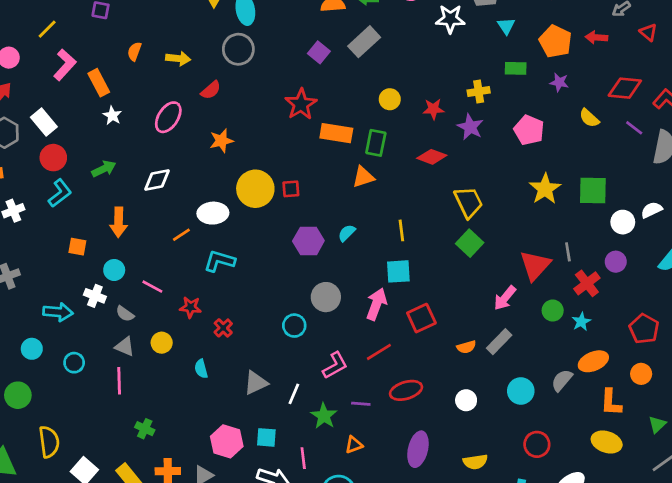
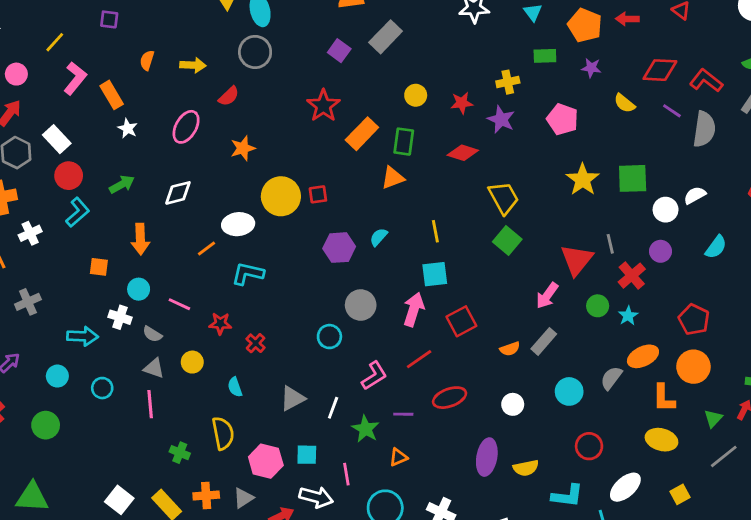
orange rectangle: (336, 133) -> (362, 134), turned -52
orange circle: (641, 374) -> (693, 367), size x1.5
yellow semicircle: (49, 442) -> (223, 433), moved
purple ellipse: (418, 449) -> (487, 457), moved

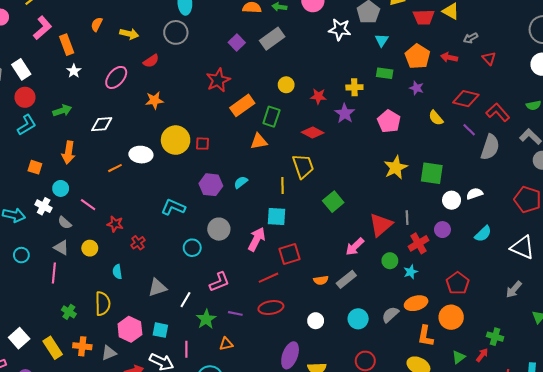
yellow trapezoid: (504, 198) -> (303, 166), moved
cyan L-shape: (248, 274) -> (173, 207), moved
red line: (419, 359) -> (268, 278), moved

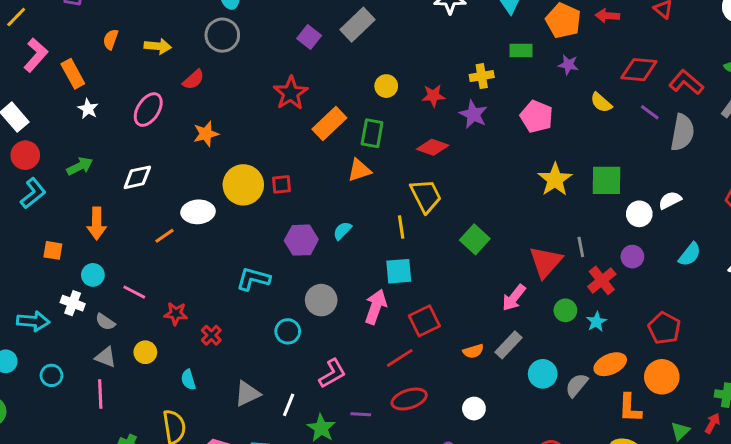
cyan circle: (358, 319) -> (543, 374), moved

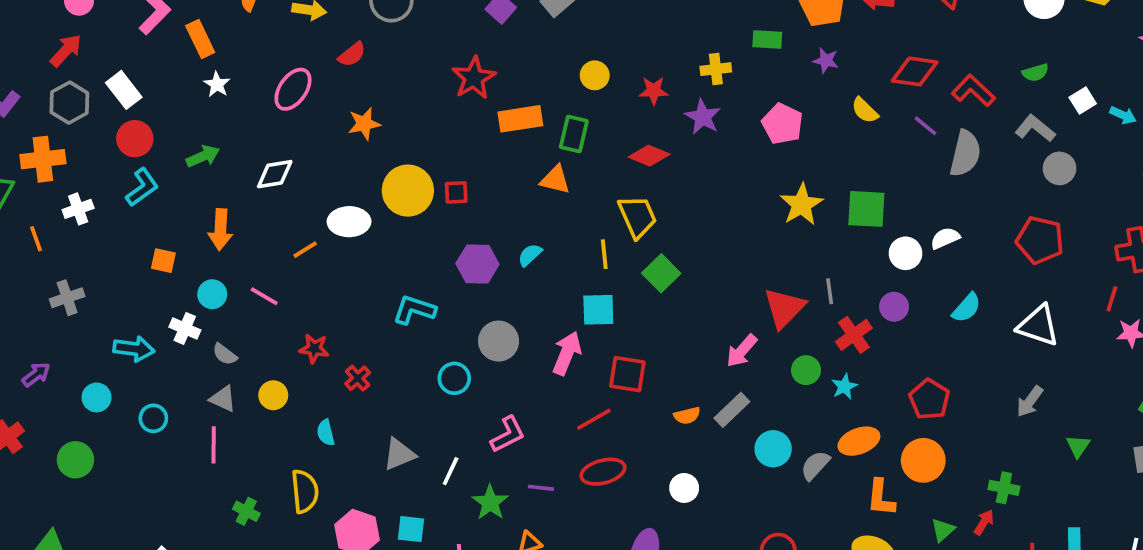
orange rectangle: (329, 123) -> (520, 119), turned 32
orange triangle: (359, 170) -> (555, 180), turned 30
green square: (475, 239) -> (661, 273), moved
pink line: (134, 292) -> (264, 296), moved
red square: (424, 321) -> (627, 374), turned 32

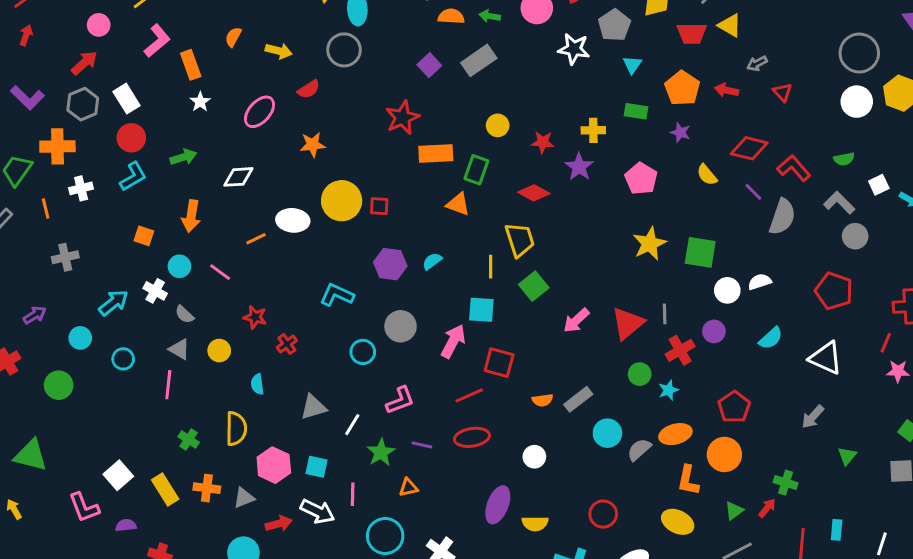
cyan arrow: (134, 349) -> (113, 303), turned -52
pink arrow: (742, 351) -> (576, 320), moved

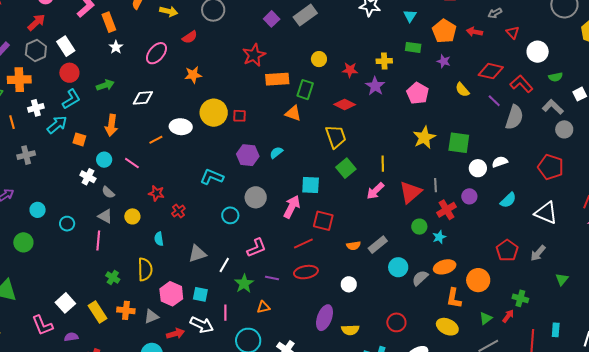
white circle: (857, 102) -> (538, 52), moved
yellow line: (491, 267) -> (383, 164), moved
cyan arrow: (113, 303) -> (57, 125), moved
red pentagon: (734, 407) -> (507, 250), moved

